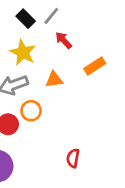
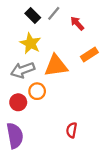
red arrow: (64, 40) -> (77, 23), moved
orange triangle: (54, 80) -> (56, 66), size x1.6

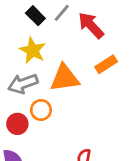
red arrow: (77, 23) -> (91, 25), size x1.5

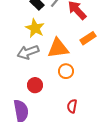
orange circle: (41, 110) -> (66, 71), moved
red circle: (17, 124) -> (35, 85), moved

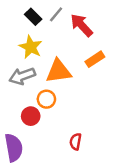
orange circle: (66, 71) -> (46, 99), moved

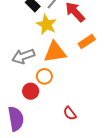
yellow star: (31, 47) -> (46, 25), moved
red semicircle: (76, 142) -> (70, 113), turned -48

